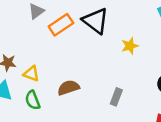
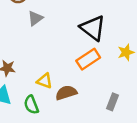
orange rectangle: (61, 25) -> (88, 59), moved
yellow triangle: (31, 74) -> (45, 81), moved

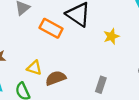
orange rectangle: (88, 59) -> (51, 28), moved, turned 65

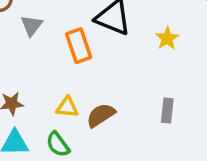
orange rectangle: (51, 28) -> (79, 46), turned 55

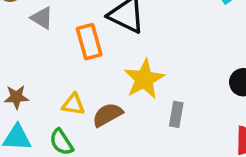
gray triangle: (32, 26) -> (42, 18), turned -40
yellow star: (167, 38) -> (144, 79), moved, size x1.6

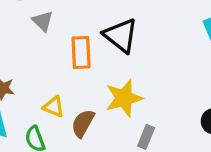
brown semicircle: (107, 115) -> (83, 123), turned -44

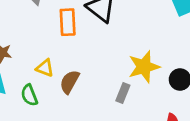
yellow star: (124, 98) -> (144, 67), moved

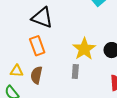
orange rectangle: (68, 22) -> (37, 46), moved

